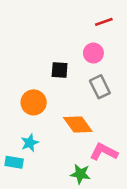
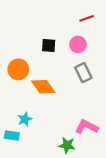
black square: (60, 70) -> (49, 46), moved
orange circle: (34, 102) -> (18, 69), moved
orange diamond: (78, 125) -> (43, 87), moved

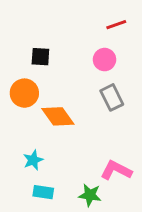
black square: (49, 46) -> (40, 57), moved
cyan rectangle: (12, 135) -> (43, 192), moved

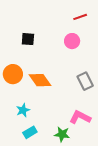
orange circle: (24, 93) -> (13, 74), moved
gray rectangle: (112, 97) -> (85, 81), moved
cyan rectangle: (43, 192) -> (30, 132), turned -40

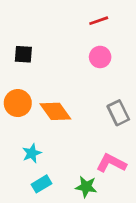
red line: (80, 17) -> (99, 21), moved
black square: (28, 39) -> (23, 54), moved

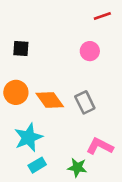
red line: (99, 21) -> (102, 16), moved
gray rectangle: (118, 113) -> (85, 102), moved
cyan star: (32, 153) -> (28, 137), size x1.6

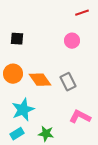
cyan rectangle: (37, 165) -> (17, 134), moved
green star: (77, 168) -> (46, 134), moved

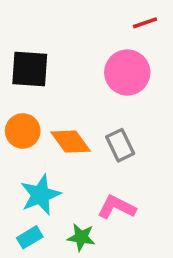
black square: (17, 39) -> (30, 69), size x1.6
pink circle: (72, 41) -> (127, 72), size x1.6
pink L-shape: (80, 117) -> (117, 207), moved

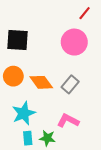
red line: (145, 23) -> (85, 13), turned -32
gray rectangle: (120, 145) -> (70, 84), turned 66
cyan rectangle: (30, 237) -> (28, 138), moved, turned -64

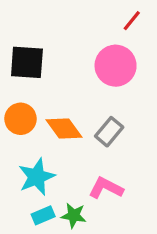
cyan rectangle: (28, 138) -> (43, 215), turned 72

